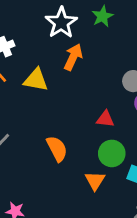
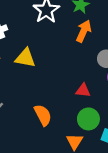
orange arrow: (73, 57) -> (84, 31), moved

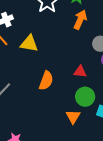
orange semicircle: (43, 115) -> (46, 81), moved, turned 48

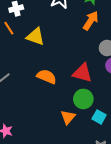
red triangle: (80, 72) -> (82, 73), size x1.5
orange semicircle: (46, 81) -> (47, 77), turned -96

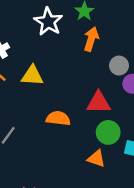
orange triangle: (68, 117) -> (96, 159), turned -35

